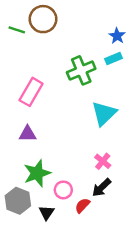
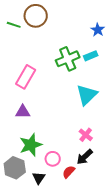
cyan rectangle: (113, 59) -> (91, 56), moved

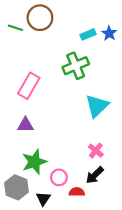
cyan rectangle: (91, 56) -> (88, 34), moved
red semicircle: (69, 172) -> (77, 192), turned 48

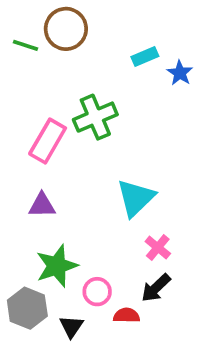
blue star: (109, 33) -> (180, 73), moved
green cross: (76, 66) -> (95, 117), moved
cyan triangle: (97, 106) -> (136, 198), moved

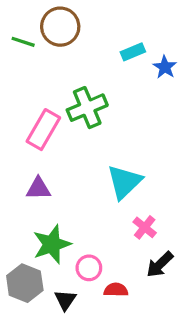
black arrow: (156, 288) -> (160, 265), moved

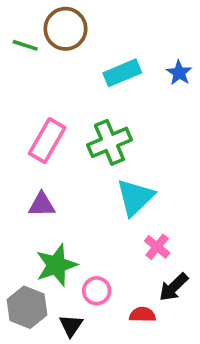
cyan rectangle: (133, 52) -> (122, 73), moved, size x1.4
green cross: (87, 108) -> (109, 142), moved
red semicircle: (116, 290) -> (142, 315), moved

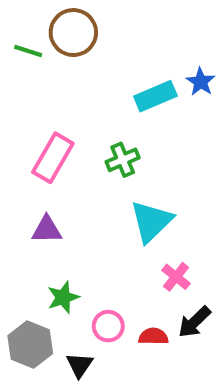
cyan rectangle: (122, 73) -> (155, 96), moved
green cross: (109, 142) -> (123, 160), size x0.7
green star: (56, 265) -> (63, 297), size x0.7
red semicircle: (142, 315) -> (153, 336), moved

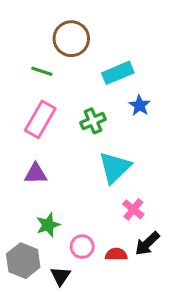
brown circle: (73, 33) -> (71, 39), moved
green line: (28, 51) -> (42, 71), moved
blue star: (201, 82) -> (140, 105), moved

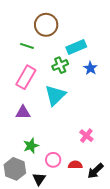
green cross: (93, 121) -> (60, 65), moved
cyan triangle: (115, 167) -> (55, 95), moved
black arrow: (147, 243) -> (95, 171), moved

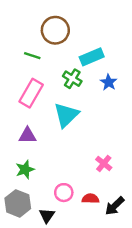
green cross: (60, 65) -> (72, 79), turned -35
green star: (31, 146) -> (25, 170), moved

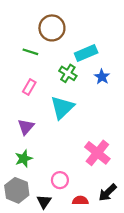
pink rectangle: (31, 93) -> (29, 87), size x0.6
purple triangle: (27, 136) -> (26, 127), turned -48
pink cross: (104, 163) -> (97, 153), size x1.6
red semicircle: (90, 199) -> (80, 201), moved

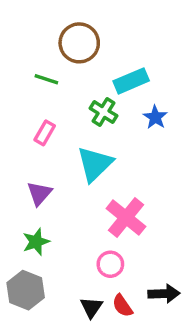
pink cross: (97, 153) -> (126, 218), moved
pink circle: (60, 180) -> (110, 264), moved
black arrow: (108, 193) -> (164, 294), turned -138
red semicircle: (80, 201) -> (122, 306), turned -126
black triangle: (44, 202) -> (91, 307), moved

